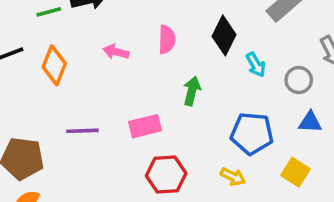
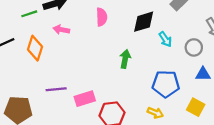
black diamond: (224, 35) -> (144, 22), turned 50
pink semicircle: (167, 39) -> (102, 17), moved
pink arrow: (116, 52) -> (61, 30), moved
pink rectangle: (145, 126) -> (85, 99), moved

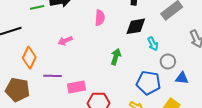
pink arrow: (61, 30) -> (65, 41), moved, turned -40
gray circle: (194, 47) -> (168, 61), moved
orange diamond: (35, 48) -> (29, 58), moved

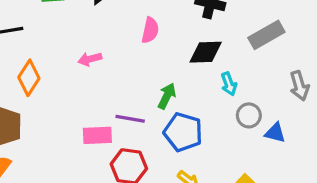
purple line: (52, 76) -> (130, 119), moved
blue triangle: (182, 78) -> (275, 133), moved
blue pentagon: (149, 83) -> (183, 132), moved

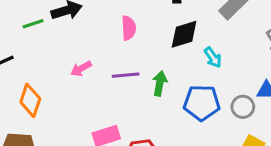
gray circle: (249, 115) -> (243, 107), moved
purple line: (130, 119) -> (126, 75), moved
blue pentagon: (183, 132) -> (202, 103), moved

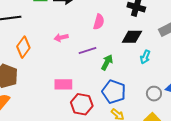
cyan arrow: (213, 57) -> (145, 57), turned 40
purple line: (126, 75) -> (88, 50), turned -30
blue pentagon: (202, 103) -> (114, 92), moved

